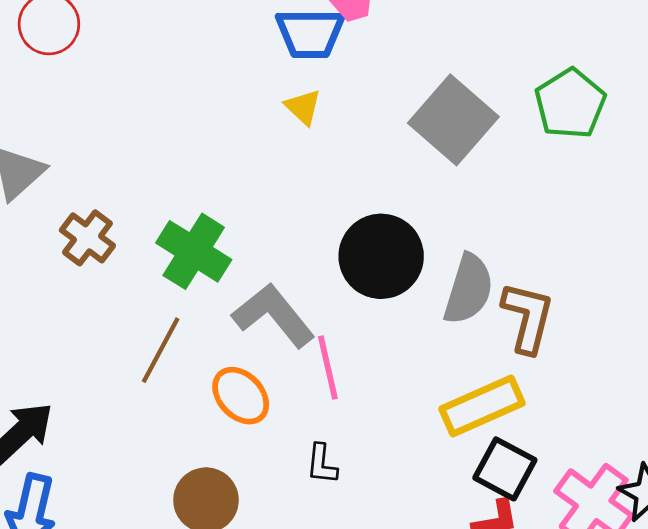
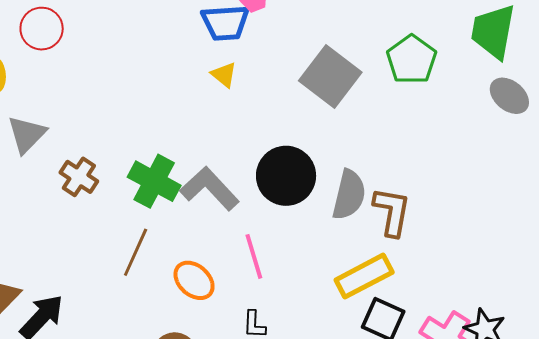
gray L-shape: (273, 315) -> (210, 189), moved

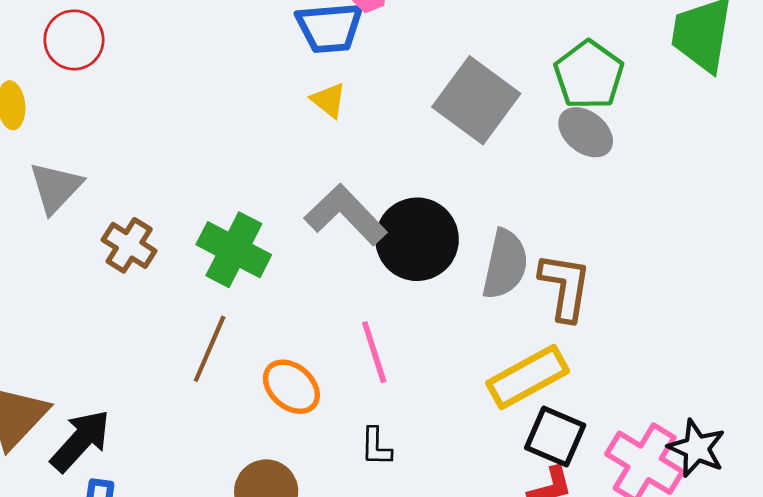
gray ellipse: (509, 96) -> (586, 132), moved
gray L-shape: (210, 189) -> (346, 215), moved

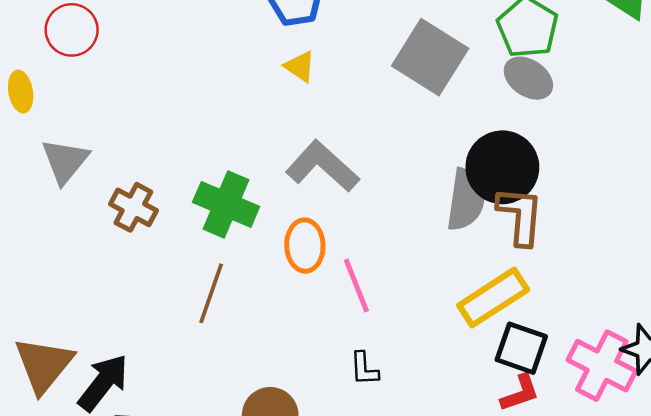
black circle: (417, 239) -> (502, 167), moved
orange ellipse: (291, 387) -> (305, 246), moved, turned 51

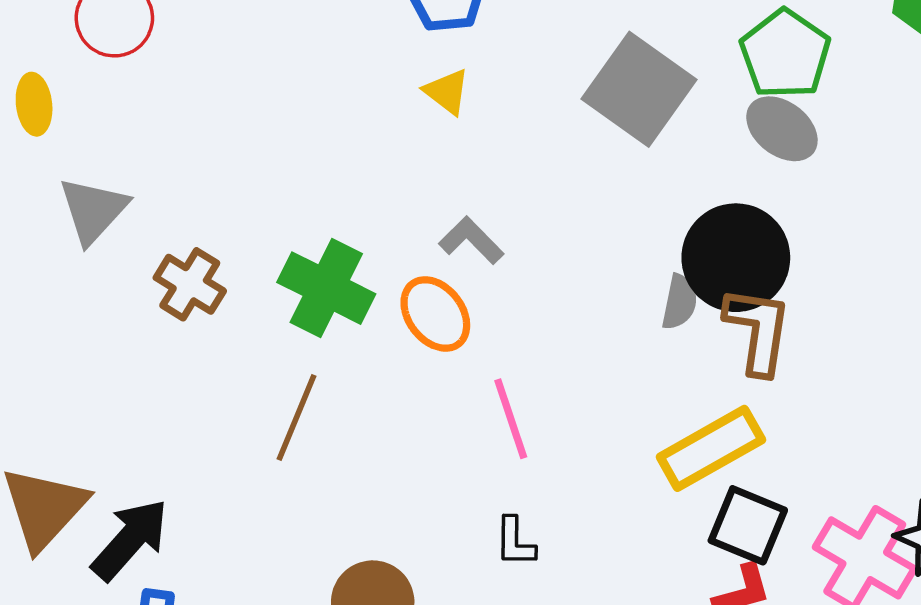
gray L-shape: (322, 166) -> (471, 240), size x0.6
gray semicircle: (466, 200) -> (679, 302), size x0.6
orange ellipse: (305, 246) -> (435, 314), moved, turned -39

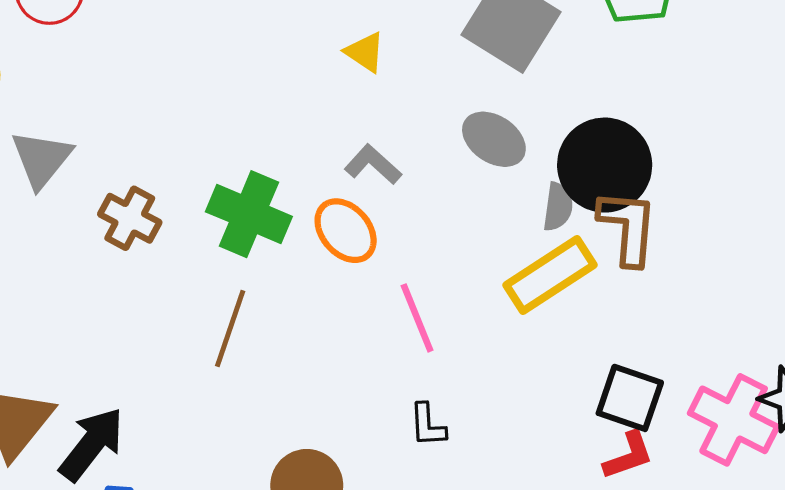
yellow triangle: (447, 92) -> (365, 52), moved
gray ellipse: (782, 129) -> (494, 139), moved
yellow rectangle: (711, 448) -> (550, 275), moved

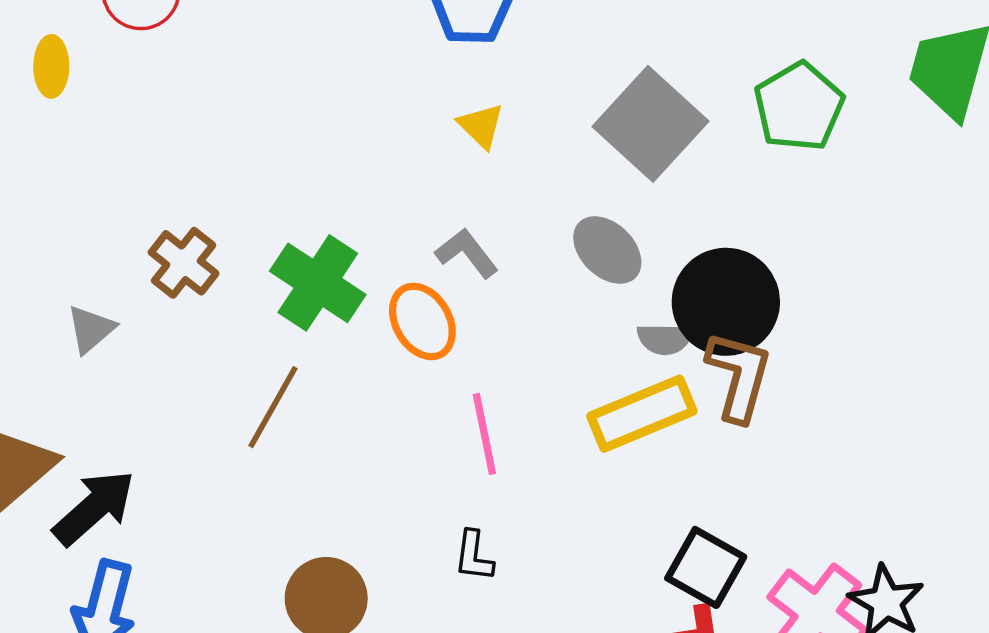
gray triangle: (41, 159) -> (91, 329), moved, size x0.7
gray semicircle: (558, 207) -> (665, 339), turned 72

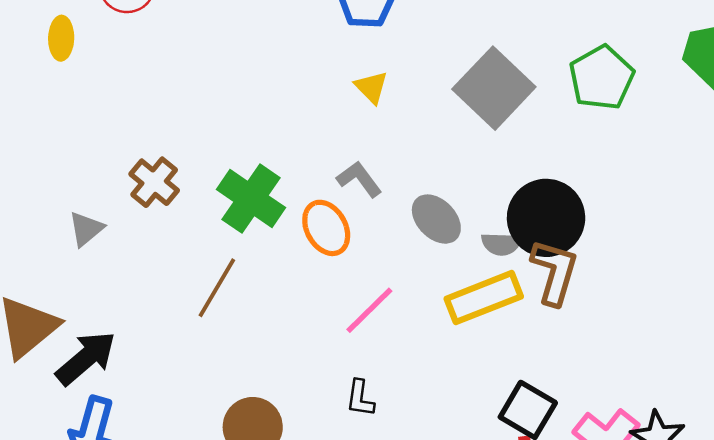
gray ellipse: (607, 250) -> (436, 219), moved
pink line: (484, 434) -> (369, 310), turned 56

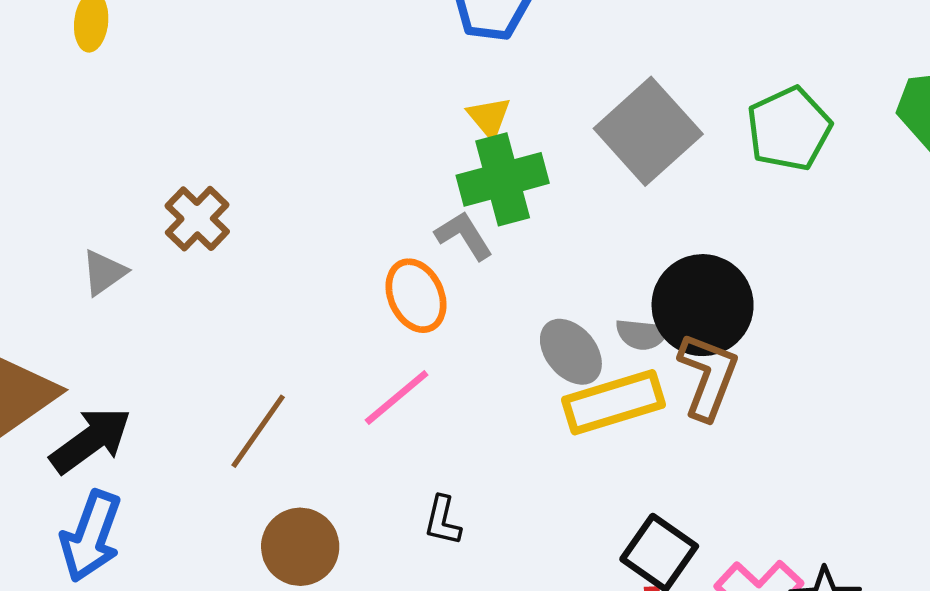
green cross: (251, 199) -> (503, 179), moved, turned 36
gray ellipse: (436, 219) -> (571, 352), moved
brown line: (217, 288) -> (258, 431), moved
pink line: (369, 310) -> (397, 397), moved

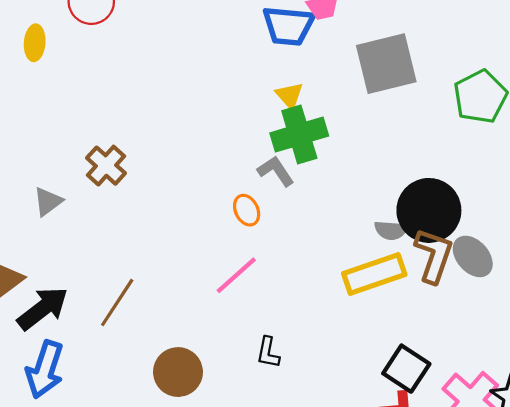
gray square: (648, 131) -> (386, 64), moved, turned 30
orange ellipse: (416, 296) -> (247, 210), size x0.7
gray ellipse: (571, 352) -> (473, 256), moved
brown line: (258, 431) -> (117, 302), moved

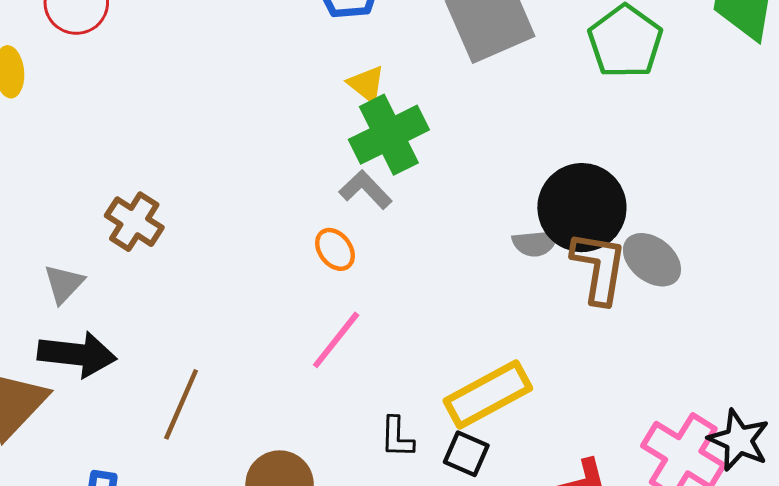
yellow rectangle: (374, 274) -> (488, 395), moved
black arrow: (43, 308) -> (77, 354), moved, turned 54
black square: (406, 369) -> (466, 454), moved, size x0.7

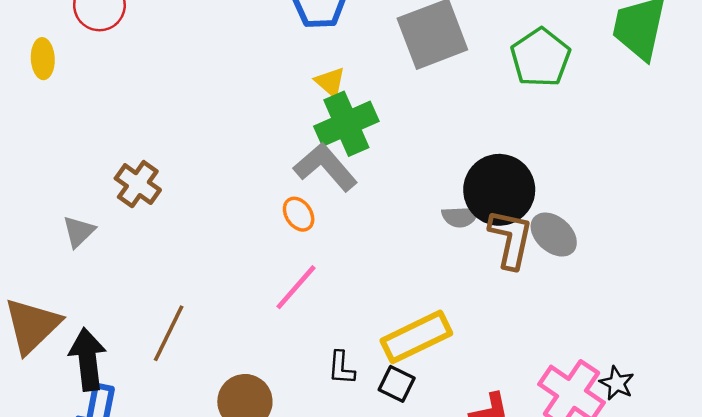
gray L-shape: (366, 190) -> (325, 167), size x1.5
black arrow: (77, 354) -> (88, 359), moved, turned -106
black star: (739, 440) -> (617, 383), size x0.7

